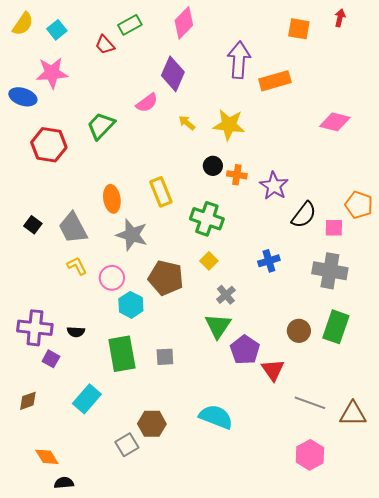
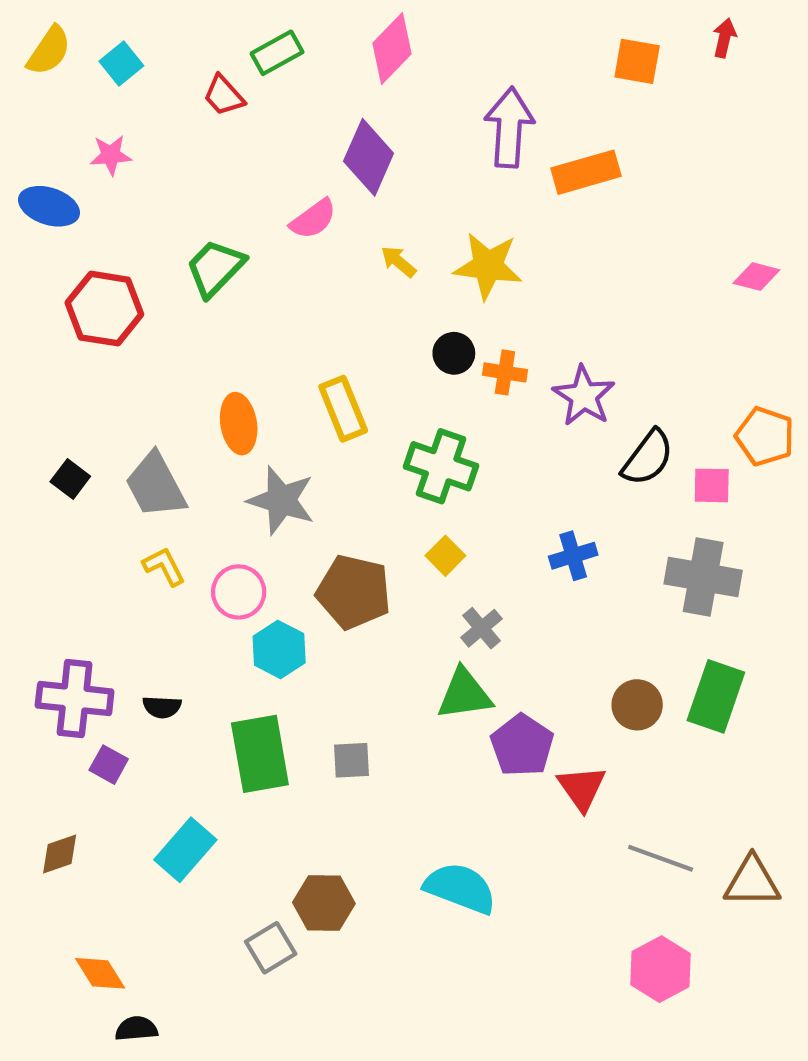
pink star: (52, 73) -> (111, 155), size x0.6
pink diamond: (335, 122) -> (756, 277), moved, size x0.7
green triangle: (218, 326) -> (464, 694), turned 48

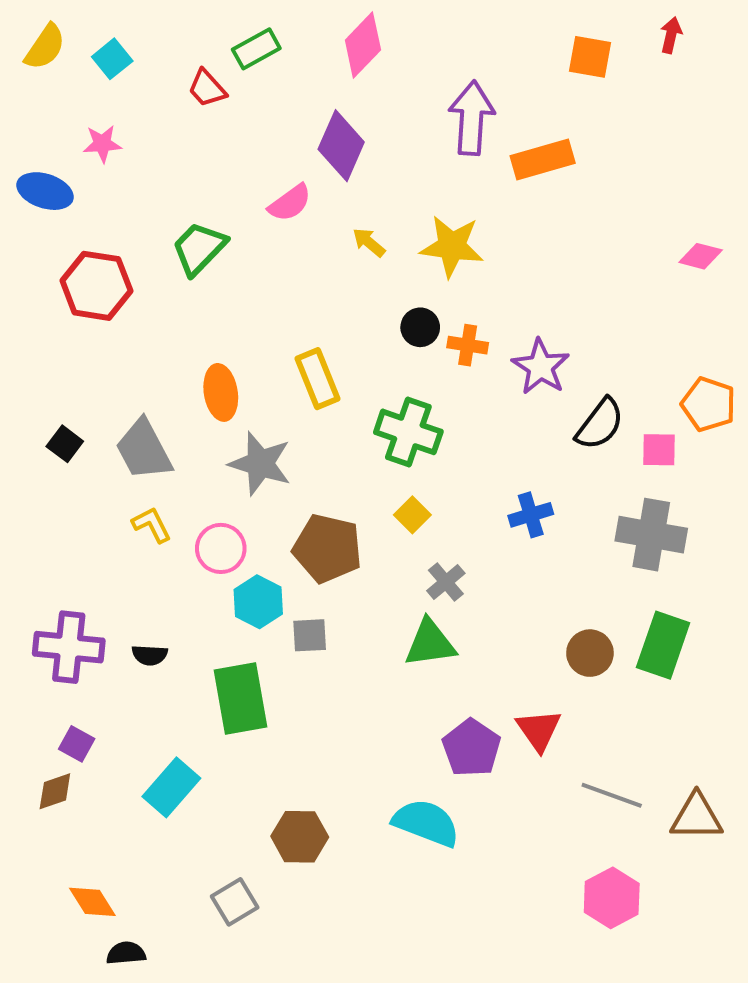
purple pentagon: (522, 745) -> (472, 748), moved
gray square: (352, 760) -> (310, 635), moved
purple square: (109, 765) -> (77, 744), moved
gray square: (271, 948) -> (235, 902), moved

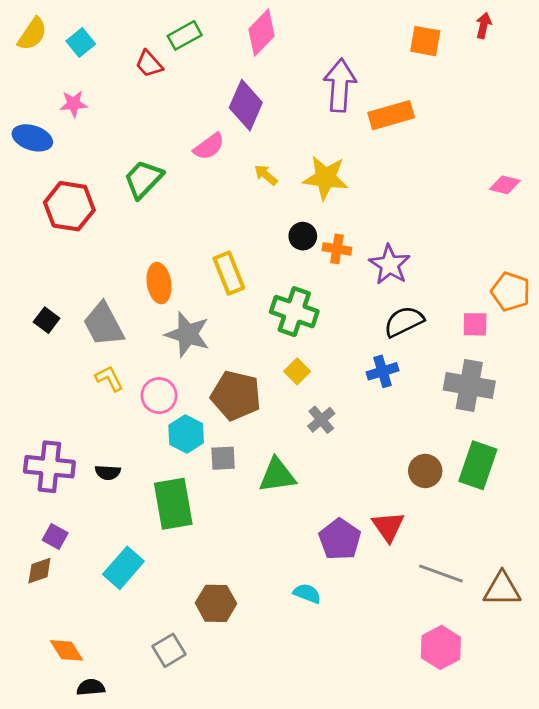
black semicircle: (600, 424) -> (404, 322), moved, turned -153
green triangle: (430, 643) -> (277, 475), moved
cyan semicircle: (426, 823) -> (307, 593), size x0.6

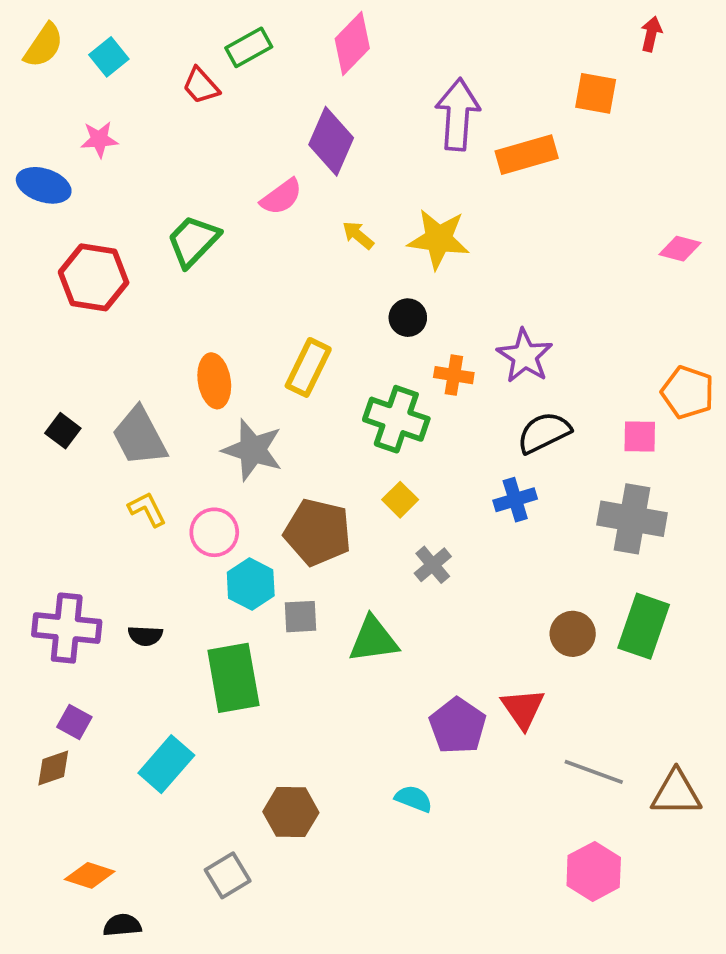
orange square: (425, 41) -> (596, 93), moved
orange cross: (337, 249) -> (454, 375), moved
yellow rectangle: (229, 273) -> (308, 367), turned 48
orange diamond: (67, 650) -> (90, 875), turned -40

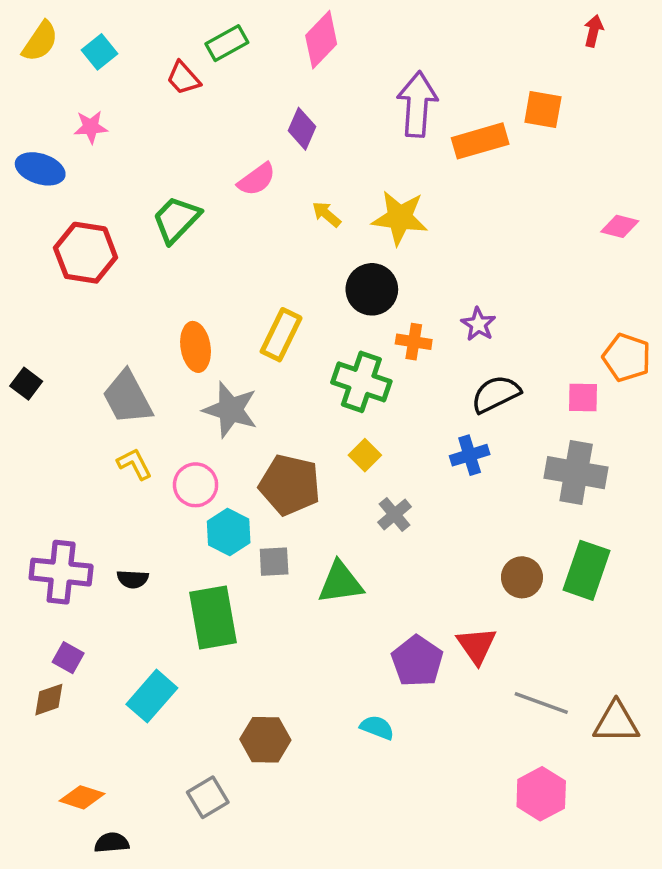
orange square: (596, 93) -> (543, 110), moved
purple diamond: (331, 141) -> (302, 129), size x0.7
black circle: (408, 318) -> (372, 289), size x1.5
purple star: (525, 356) -> (478, 324), size x0.7
black square: (63, 431) -> (26, 384), moved

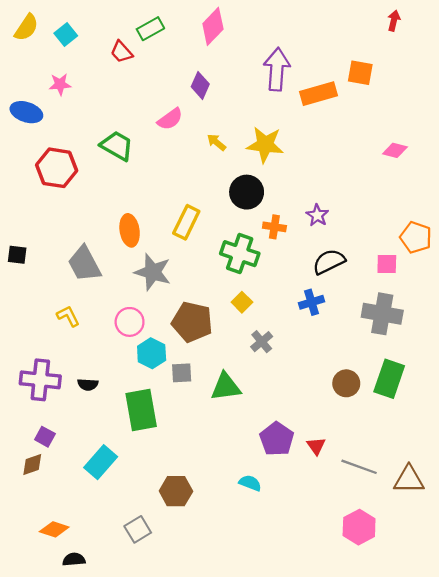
green trapezoid: (176, 219) -> (117, 146), turned 76
pink diamond: (620, 226) -> (395, 150), moved
black square: (26, 384) -> (17, 255), turned -30
yellow L-shape: (134, 464) -> (68, 316), moved
red triangle: (477, 645) -> (316, 446), moved, size x0.7

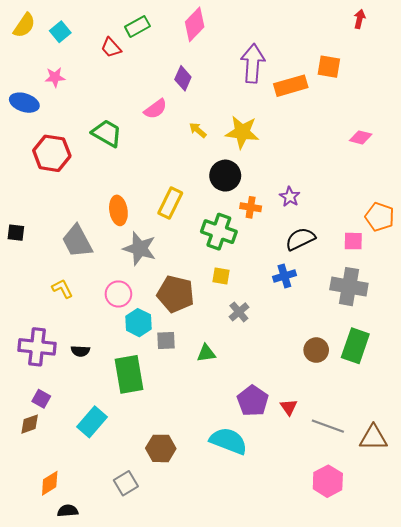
yellow square: (242, 302) -> (221, 276), turned -36
green triangle: (226, 387) -> (206, 353), size x0.7
cyan semicircle: (250, 483) -> (228, 441), size x1.8
orange diamond: (54, 529) -> (50, 483), turned -50

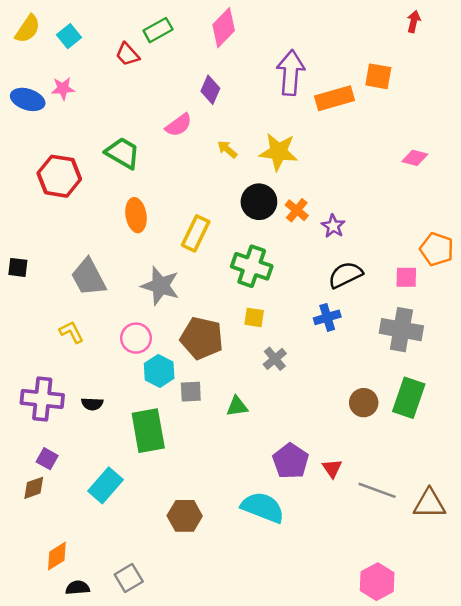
blue ellipse: (24, 103) -> (28, 99), moved
orange cross: (251, 207) -> (297, 210), moved, turned 30
orange ellipse: (118, 210) -> (136, 215), moved
pink hexagon: (328, 481) -> (377, 582), moved
gray square: (126, 483) -> (129, 578), moved

